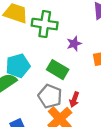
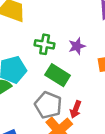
green cross: (45, 24) -> (45, 44), moved, size x0.7

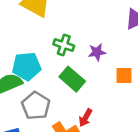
gray pentagon: (48, 105) -> (36, 106), moved

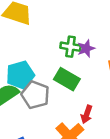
green cross: (64, 45) -> (71, 47), moved
gray pentagon: (36, 106) -> (35, 95), moved

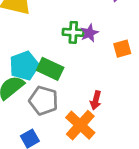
green rectangle: (67, 79) -> (50, 69), moved
gray pentagon: (35, 95) -> (44, 101), moved

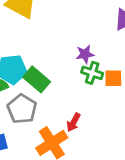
green cross: (73, 32) -> (92, 73), moved

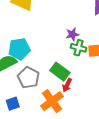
green rectangle: (37, 79) -> (60, 72), moved

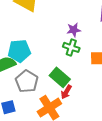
purple star: (72, 34) -> (74, 30), moved
green cross: (78, 48) -> (71, 47), moved

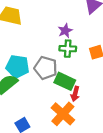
cyan pentagon: (19, 51) -> (17, 66), turned 30
gray pentagon: (27, 81) -> (46, 68), moved

